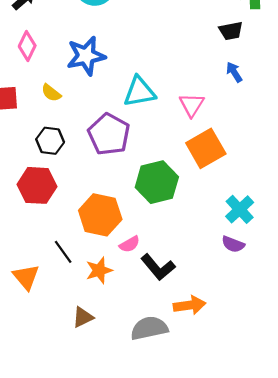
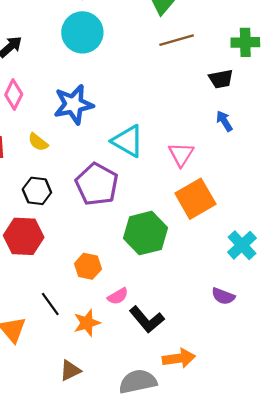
cyan triangle: (139, 92) -> (128, 141), turned 40
cyan cross: (240, 209) -> (242, 245), moved
orange hexagon: (100, 215) -> (88, 266), size x0.6

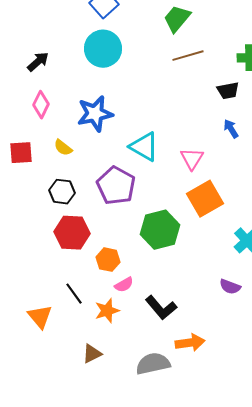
red hexagon: (24, 236) -> (72, 233), moved
pink semicircle: (118, 296) -> (124, 285), moved

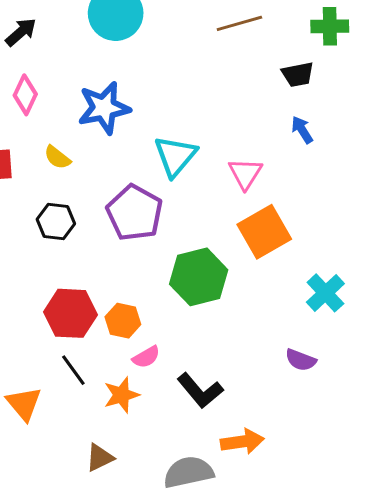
cyan triangle: (144, 147) -> (175, 156), turned 40
red hexagon: (72, 233) -> (70, 313), moved

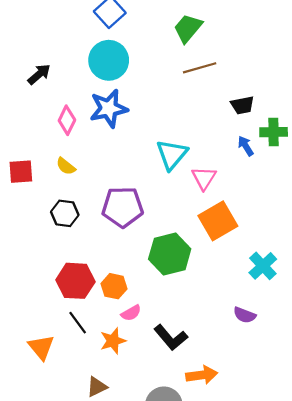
green cross: (330, 26) -> (274, 132), moved
pink diamond: (25, 95) -> (67, 120), moved
blue star: (104, 108) -> (109, 108), moved
cyan triangle: (175, 156) -> (172, 155), moved
purple pentagon: (135, 213) -> (123, 207), turned -30

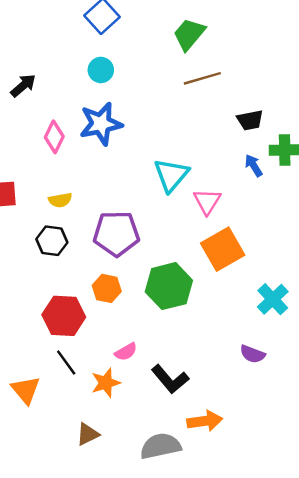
cyan circle: (109, 60) -> (101, 70), size x0.6
yellow semicircle: (66, 166) -> (60, 200), moved, turned -48
orange hexagon: (114, 286) -> (107, 288), moved

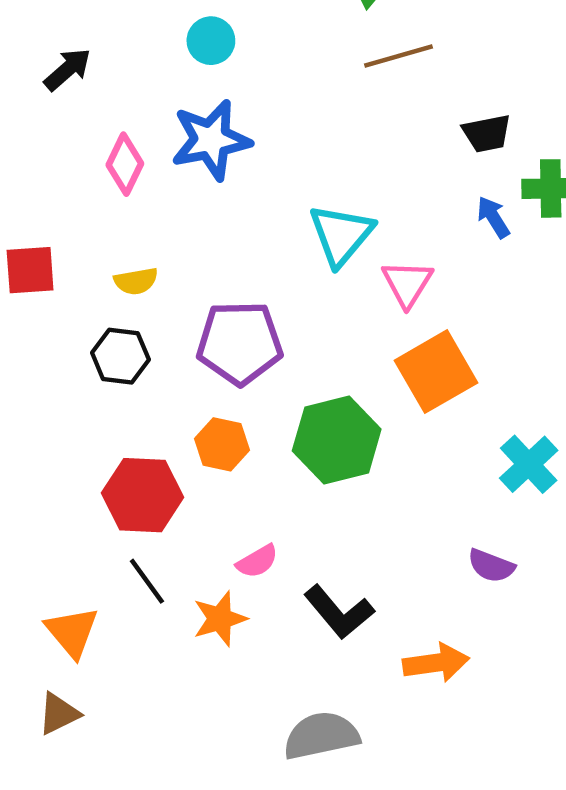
orange arrow: (205, 421) -> (436, 663), moved
brown triangle: (88, 434) -> (59, 714), moved

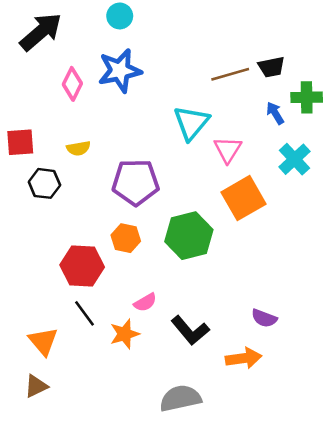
brown line: (398, 56) -> (230, 74), moved
black arrow: (68, 69) -> (41, 32), size x1.6
black hexagon: (120, 356) -> (44, 183), moved
cyan cross: (529, 464) -> (294, 159), moved
purple semicircle: (491, 566) -> (264, 318), moved

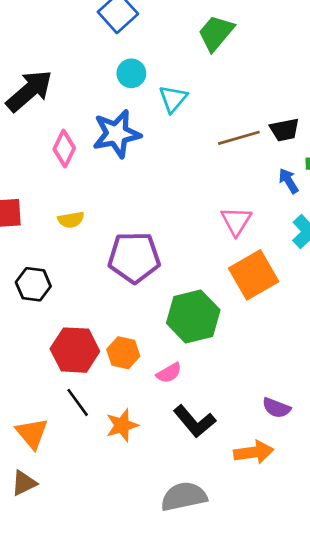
cyan circle: (120, 16) -> (131, 73), moved
cyan triangle: (191, 123) -> (173, 99), moved, size x0.7
black hexagon: (44, 183) -> (33, 284), moved
orange hexagon: (126, 238) -> (123, 353), moved
pink semicircle: (145, 302) -> (169, 373), moved

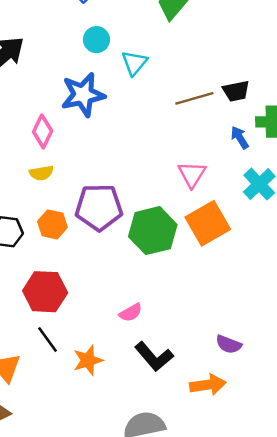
pink diamond: (64, 149) -> (43, 131), moved
green hexagon: (193, 316) -> (153, 231), moved
orange hexagon: (123, 353) -> (52, 224), moved

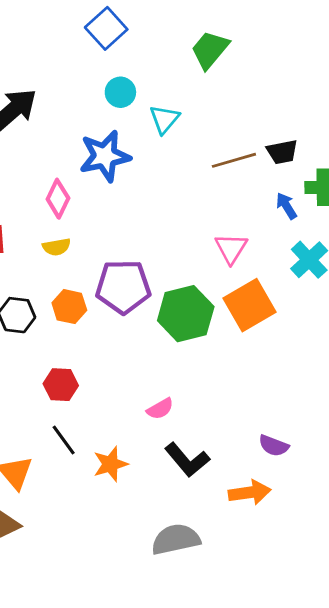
red hexagon: (45, 292) -> (61, 385), size x0.7

